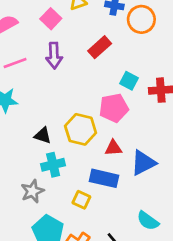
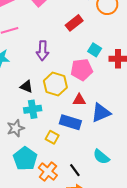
purple arrow: (54, 56) -> (43, 51), moved

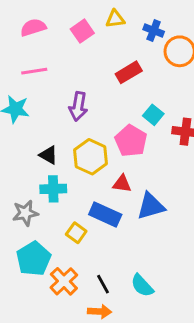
pink pentagon: (82, 70) -> (131, 141), turned 30
cyan semicircle: (101, 157) -> (142, 286), moved

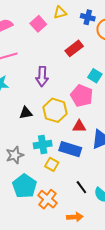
black triangle: (48, 155) -> (26, 113), turned -32
cyan cross: (53, 189) -> (43, 144), moved
black line: (103, 284) -> (81, 187), moved

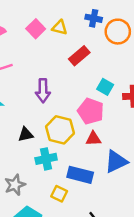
yellow triangle: (60, 13) -> (60, 28), moved, turned 32
red triangle: (79, 126) -> (93, 139), moved
cyan cross: (43, 144) -> (46, 159), moved

